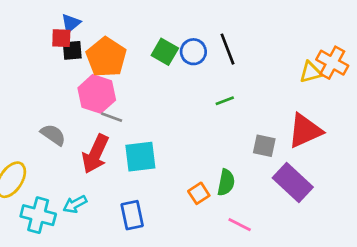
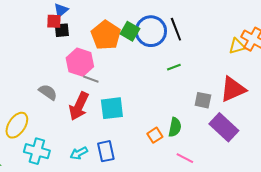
blue circle: (193, 52) -> (151, 31), size x1.6
orange pentagon: (106, 57) -> (106, 35), moved
cyan arrow: (75, 204) -> (79, 153), moved

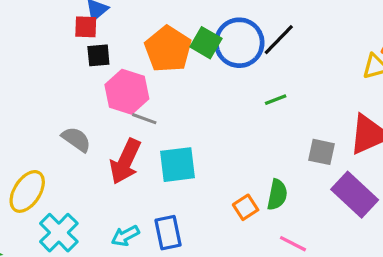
black line: (176, 29) -> (279, 40), turned 65
black square: (62, 30) -> (98, 55), moved
cyan cross: (37, 151) -> (59, 233), turned 30

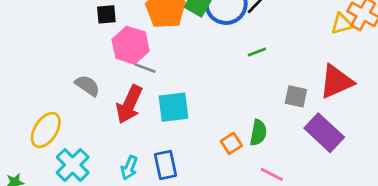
cyan arrow: (125, 236) -> (129, 168), turned -40

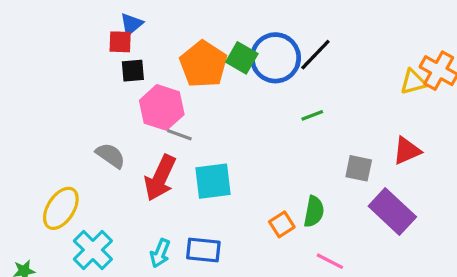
red triangle: (336, 82) -> (407, 151), size x0.7
blue rectangle: (165, 165) -> (203, 250), turned -72

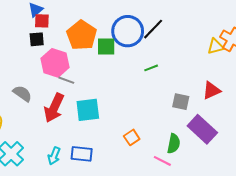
red square: (120, 42) -> (42, 21), moved
green square: (242, 58) -> (106, 46), moved, turned -30
green semicircle: (314, 212) -> (174, 144), moved

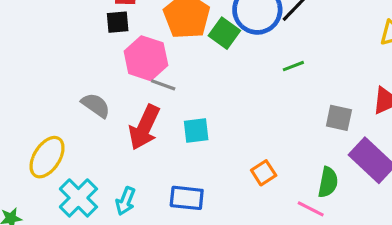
green square: (106, 46) -> (224, 33), turned 36
cyan square: (88, 110) -> (196, 130), size x0.7
cyan arrow: (54, 156) -> (126, 201), moved

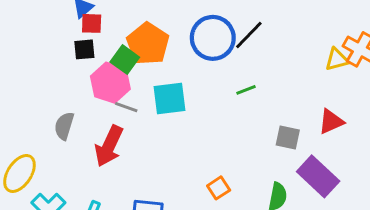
green square: (224, 33) -> (125, 60), moved
gray semicircle: (96, 105) -> (64, 126), turned -108
cyan square: (196, 130) -> (169, 98), moved, size x1.4

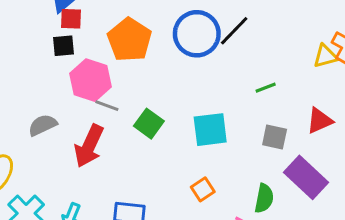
green square: (125, 60) -> (149, 124), moved
green line: (246, 90) -> (266, 88), moved
cyan square: (169, 98) -> (210, 130), moved
gray semicircle: (64, 126) -> (43, 125), turned 48

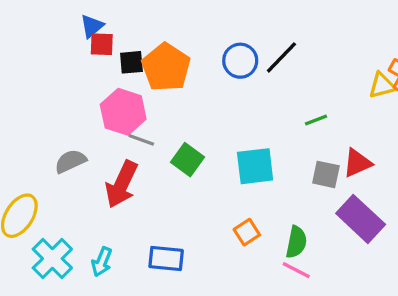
blue circle: (197, 34) -> (240, 61), size x0.7
black square: (64, 46) -> (131, 62), moved
red triangle: (319, 121) -> (357, 163), moved
green semicircle: (264, 198) -> (296, 242), moved

